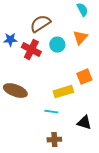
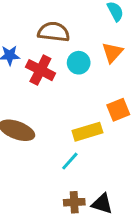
brown semicircle: (40, 24) -> (54, 32), turned 40
cyan line: (51, 112) -> (70, 161), turned -56
black triangle: (84, 123) -> (102, 204), moved

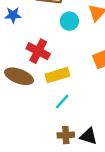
red cross: (40, 70) -> (38, 51), moved
yellow rectangle: (87, 132) -> (57, 75), moved

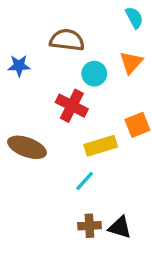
red cross: (38, 51) -> (72, 106), moved
yellow rectangle: (57, 75) -> (101, 146), moved

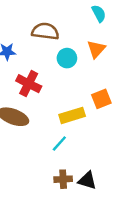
red cross: (72, 106) -> (29, 84), moved

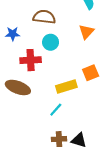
cyan circle: (67, 58) -> (51, 42), moved
red cross: (29, 84) -> (31, 60), turned -30

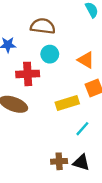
orange triangle: (86, 32) -> (86, 60), moved, turned -42
cyan line: (56, 110) -> (82, 129), moved

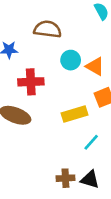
cyan circle: (50, 54) -> (71, 60), moved

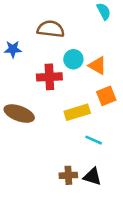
red cross: (31, 82) -> (49, 77), moved
cyan line: (91, 142) -> (94, 140), turned 72

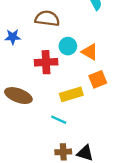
cyan line: (94, 140) -> (59, 120), moved

